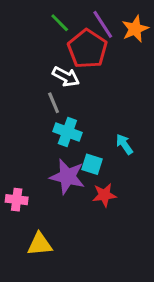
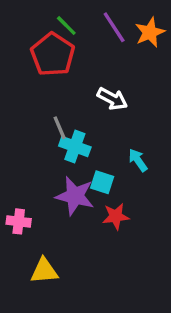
red pentagon: (87, 49) -> (53, 55), moved
white arrow: (66, 77) -> (112, 99), moved
gray line: (54, 103) -> (60, 128), moved

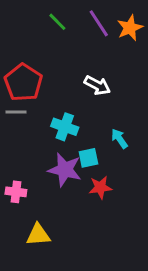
red pentagon: (53, 55) -> (23, 82), moved
gray line: (60, 128) -> (16, 112), moved, turned -66
cyan square: (102, 182) -> (88, 158), turned -30

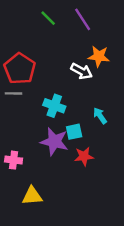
orange star: (130, 28) -> (99, 56), moved, turned 30

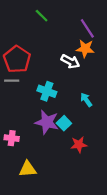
purple line: (83, 19) -> (87, 28), moved
cyan square: (74, 132) -> (64, 123), moved, turned -32
red star: (84, 156) -> (79, 145), moved

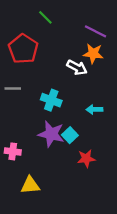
purple line: (87, 28) -> (96, 31), turned -30
red pentagon: (17, 59) -> (23, 49), moved
cyan arrow: (86, 100) -> (94, 109), turned -56

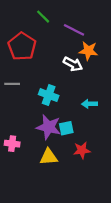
purple line: (96, 31) -> (74, 30), moved
cyan square: (70, 135) -> (66, 128), turned 32
yellow triangle: (30, 185) -> (49, 157), moved

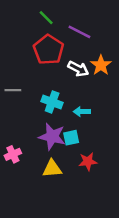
red pentagon: (22, 46) -> (49, 50), moved
orange star: (88, 51) -> (101, 65), moved, turned 30
cyan arrow: (89, 104) -> (82, 112), moved
pink cross: (12, 144) -> (13, 154), turned -32

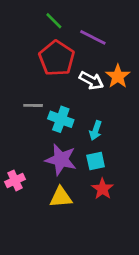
gray line: (13, 90) -> (33, 105), moved
cyan arrow: (82, 112) -> (96, 130), turned -70
cyan square: (71, 138) -> (96, 161), moved
red star: (88, 161) -> (103, 189), turned -30

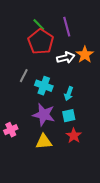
green line: (54, 21) -> (39, 25), moved
purple line: (93, 37) -> (67, 27), turned 48
white arrow: (91, 80) -> (66, 58), turned -42
gray line: (33, 105) -> (24, 76), turned -64

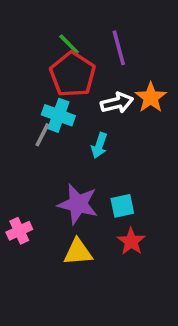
cyan cross: (44, 86) -> (58, 115), moved
cyan arrow: (69, 94) -> (99, 145), moved

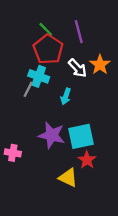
white arrow: (117, 103) -> (78, 68), turned 60
cyan square: (122, 206) -> (81, 136), size x1.6
pink cross: (19, 231) -> (13, 153), turned 35
yellow triangle: (78, 252) -> (68, 178), moved, turned 30

